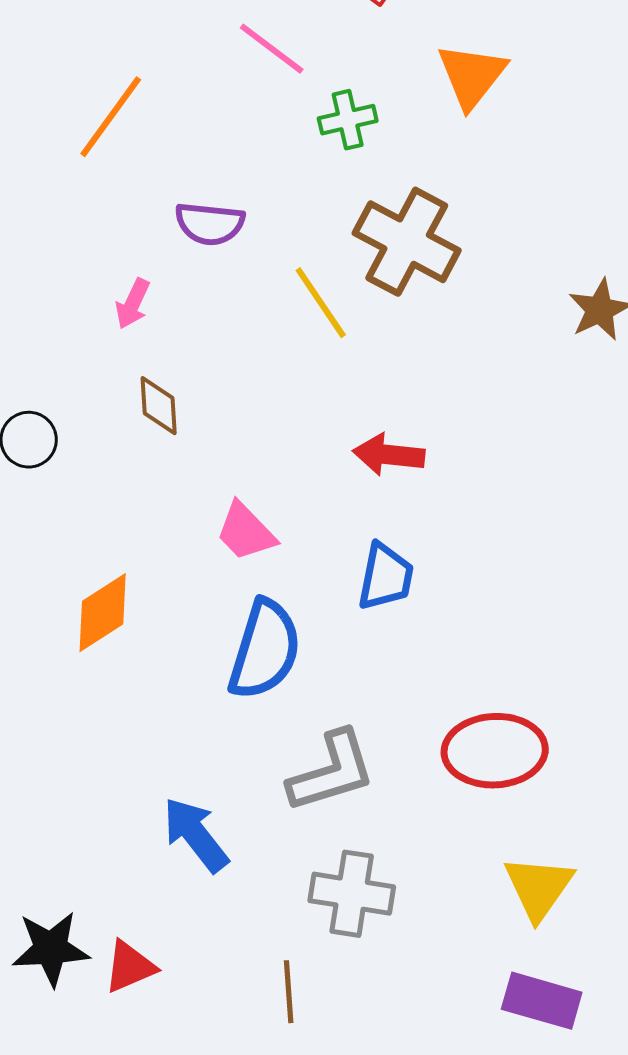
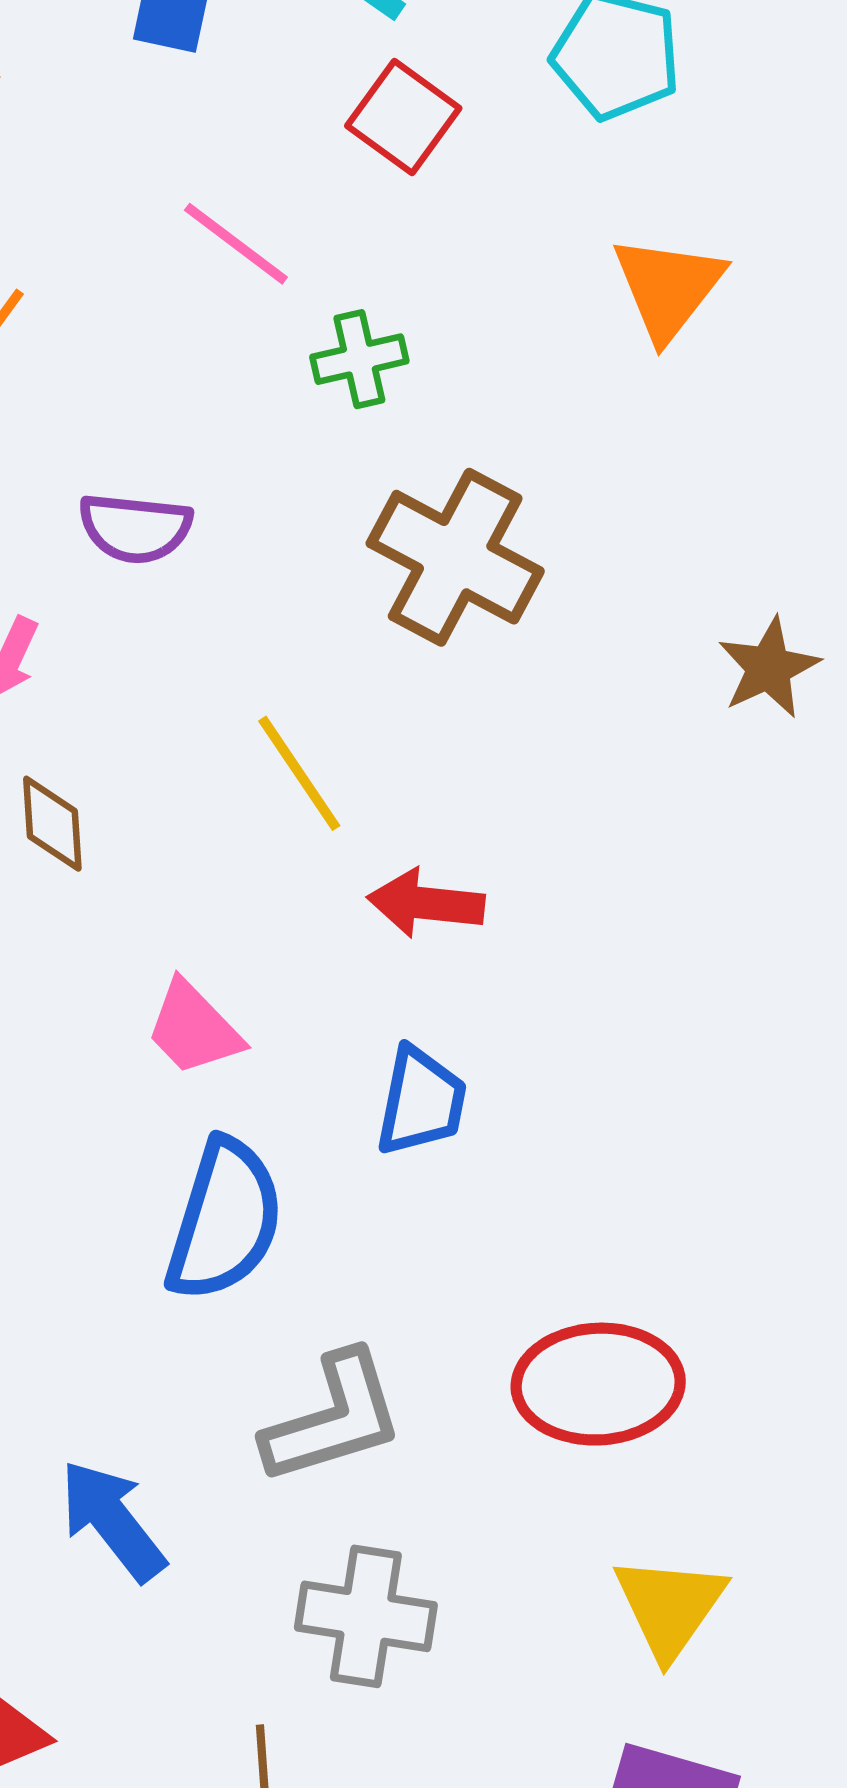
orange triangle: (472, 76) -> (668, 288), moved
yellow line: (321, 303) -> (299, 773), moved

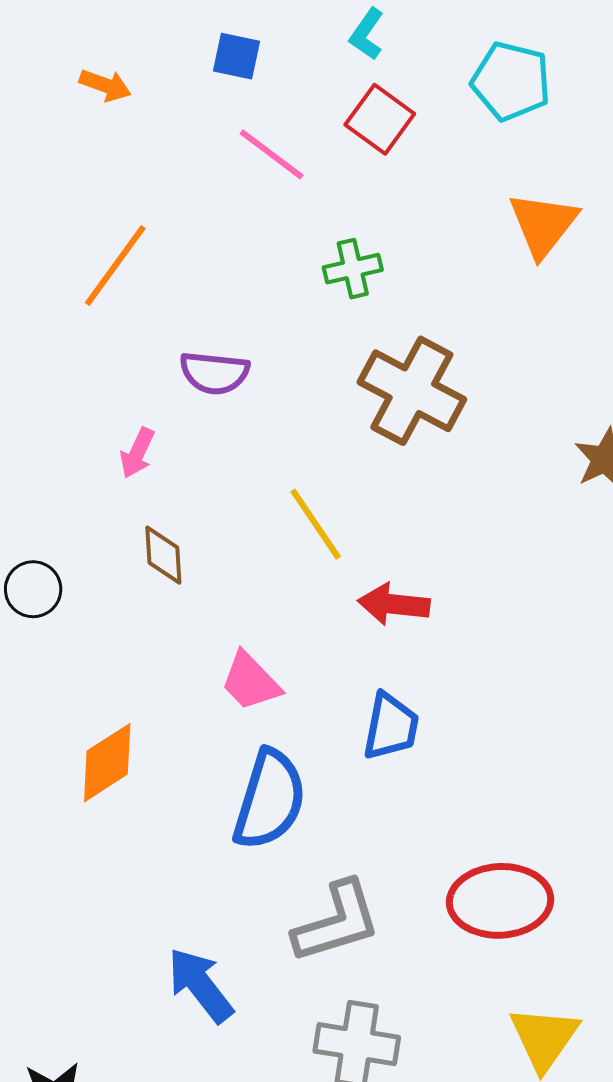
pink line: (236, 244) -> (272, 154), moved

